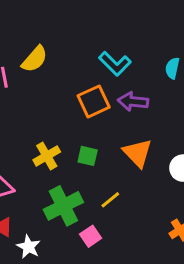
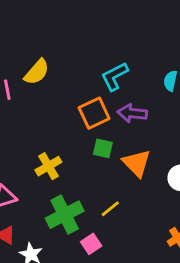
cyan L-shape: (115, 64) -> (115, 76), turned 108
green square: (88, 156) -> (103, 148), moved

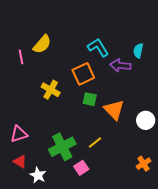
cyan L-shape: (115, 76) -> (98, 47), turned 85
purple arrow: (132, 113) -> (120, 65), moved
yellow cross: (48, 166) -> (51, 90), moved, turned -30

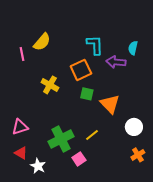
cyan L-shape: (98, 47) -> (95, 45), turned 30
white circle: (146, 120) -> (134, 127), moved

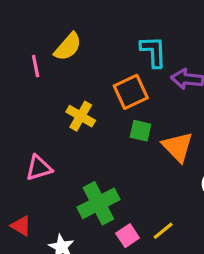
pink triangle: (20, 127) -> (39, 168), moved
yellow line: (92, 135) -> (163, 231), moved
red triangle: (21, 153) -> (21, 226), moved

